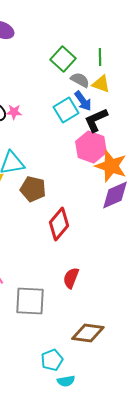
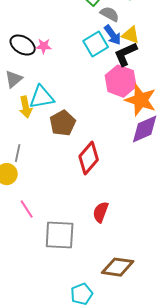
yellow triangle: (101, 84) -> (131, 35), moved
brown pentagon: (33, 189) -> (63, 123), turned 30

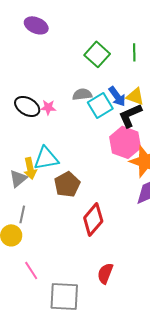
gray semicircle: (110, 14) -> (82, 94), moved, turned -36
gray triangle: (14, 79) -> (18, 178), moved

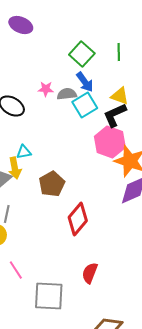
blue arrow: (117, 96) -> (85, 82), moved
pink star: (48, 107) -> (46, 89), moved
cyan triangle: (46, 158) -> (24, 152), moved, size x0.6

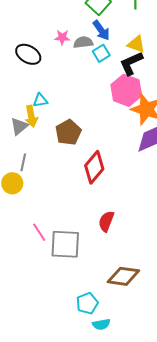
cyan square: (85, 105) -> (101, 53), size x0.7
pink line: (16, 270) -> (39, 232), moved

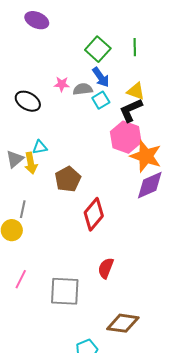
gray triangle: (19, 126) -> (15, 159), moved
pink line: (39, 232) -> (21, 279), moved, turned 60

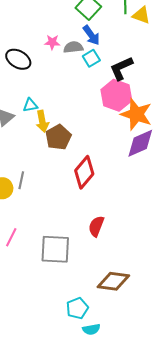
yellow triangle: (136, 91) -> (141, 15), moved
yellow arrow: (31, 163) -> (42, 121), moved
gray line: (23, 209) -> (21, 180), moved

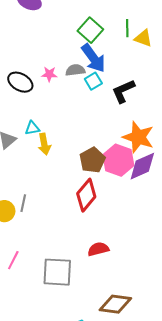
blue arrow: (91, 35) -> (93, 58), size x1.4
pink star: (52, 42) -> (49, 74), moved
pink hexagon: (116, 95) -> (118, 160), moved
brown pentagon: (58, 137) -> (92, 160), moved
red semicircle: (96, 226) -> (98, 249), turned 55

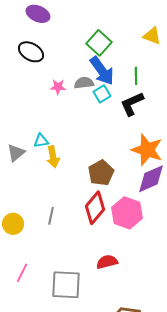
green line: (127, 28) -> (136, 76), moved
yellow triangle: (143, 38) -> (152, 36), moved
black ellipse: (20, 82) -> (31, 52), moved
pink hexagon: (118, 160) -> (127, 213), moved
gray line: (23, 203) -> (51, 216), moved

